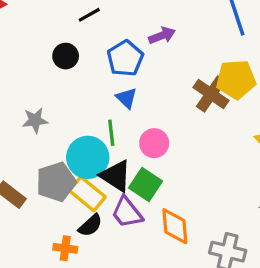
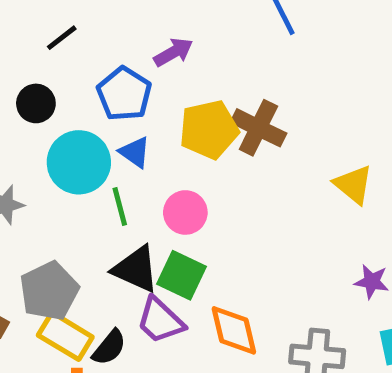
yellow pentagon: (236, 79) -> (209, 130), moved
cyan circle: (88, 157) -> (79, 162), moved
yellow rectangle: (87, 194) -> (65, 336), moved

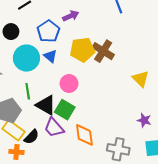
green line: (120, 207) -> (28, 91), moved

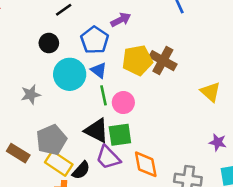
green line: (28, 91) -> (104, 95), moved
green square: (65, 110) -> (120, 135), turned -36

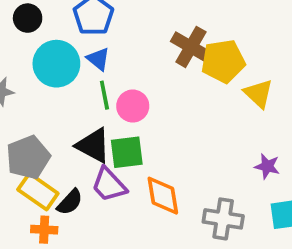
yellow pentagon: (137, 60) -> (223, 61), moved

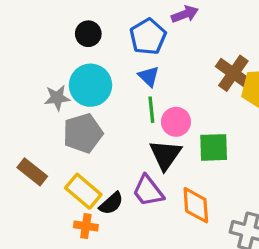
cyan circle: (56, 64) -> (91, 85), moved
black triangle: (93, 145) -> (165, 155), moved, turned 32
green square: (127, 152) -> (214, 147), moved
gray pentagon: (28, 157) -> (83, 133), moved

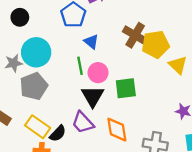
black circle: (88, 34) -> (20, 17), moved
blue triangle: (149, 76) -> (91, 42), moved

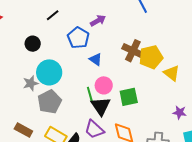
green line: (80, 66) -> (90, 95), moved

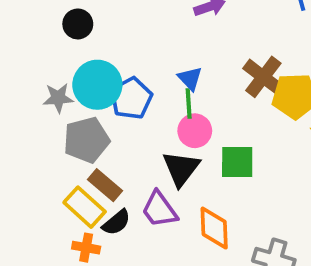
blue pentagon: (78, 38) -> (131, 98), moved
green line: (90, 95) -> (189, 103), moved
brown rectangle: (23, 130) -> (105, 185), moved

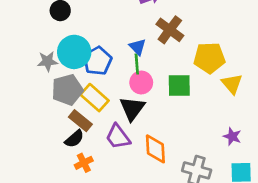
brown cross: (263, 77) -> (170, 30), moved
green square: (237, 162) -> (179, 85), moved
yellow rectangle: (85, 207) -> (95, 98), moved
black semicircle: (116, 222) -> (74, 139), moved
orange cross: (86, 248) -> (84, 163), moved, turned -36

